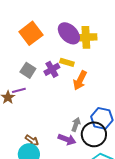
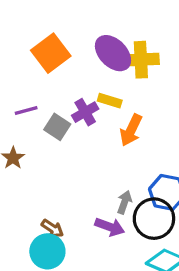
gray square: (28, 70) -> (57, 127), moved
purple line: (19, 90) -> (26, 110), moved

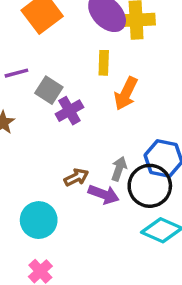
yellow rectangle: (110, 101) -> (104, 63), turned 75
purple cross: (85, 112) -> (69, 111), moved
brown arrow: (52, 228) -> (76, 177), moved, turned -60

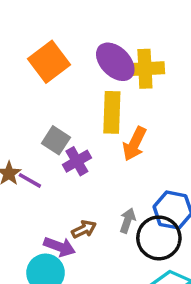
yellow rectangle: (104, 63) -> (112, 112), size x1.6
purple line: (16, 73) -> (30, 180), moved, turned 45
purple arrow: (104, 194) -> (59, 247), moved

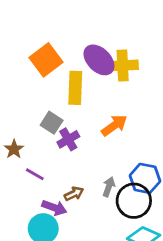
yellow rectangle: (112, 112) -> (75, 88), moved
orange arrow: (134, 144) -> (114, 125), turned -152
purple line: (30, 180) -> (35, 174), moved

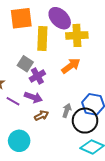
orange square: (46, 60) -> (21, 18), turned 30
yellow cross: (123, 66) -> (77, 35), moved
purple arrow: (54, 208) -> (33, 97), moved

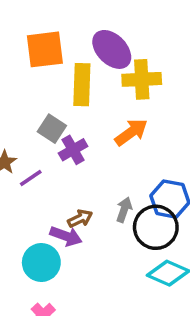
purple arrow: (33, 97) -> (66, 236), moved
purple line: (13, 101) -> (31, 178), moved, turned -64

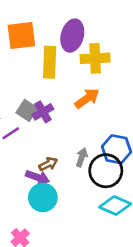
purple ellipse: (112, 49) -> (72, 36), turned 60
gray square: (52, 129) -> (27, 110), moved
cyan circle: (41, 263) -> (43, 197), moved

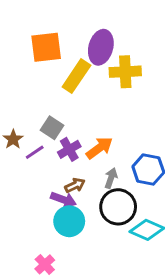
yellow rectangle: (50, 62) -> (76, 76), turned 32
orange arrow: (87, 98) -> (99, 148), moved
purple cross: (43, 112) -> (69, 149), moved
black circle: (106, 171) -> (118, 207), moved

